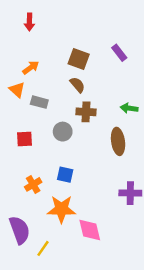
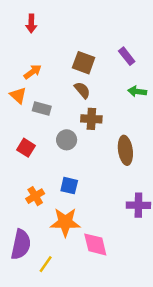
green arrow: (129, 108) -> (137, 91), moved
red square: (25, 139) -> (26, 148), turned 35
purple semicircle: (20, 230) -> (21, 244), turned 32

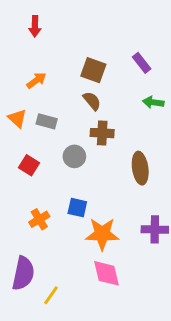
orange triangle: (18, 95) -> (17, 118), moved
orange star: (65, 222) -> (102, 234), moved

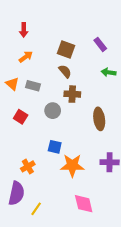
red arrow: (35, 26) -> (24, 30), moved
orange cross: (39, 219) -> (28, 166), moved
pink diamond: (107, 273) -> (84, 204), moved

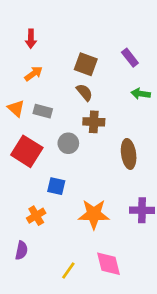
red square: (21, 117) -> (27, 151), size x1.6
blue square: (55, 147) -> (56, 186), moved
purple semicircle: (16, 193) -> (21, 250), size x0.6
yellow line: (36, 209) -> (68, 271), moved

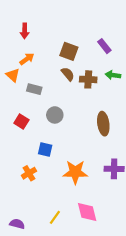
orange triangle: (16, 108) -> (13, 75), moved
brown cross: (94, 122) -> (88, 79), moved
red square: (27, 151) -> (21, 121), size x0.6
purple semicircle: (21, 250) -> (17, 224), moved, turned -88

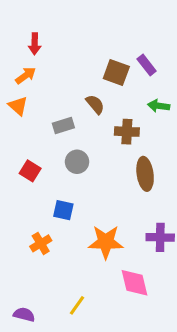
brown square: (69, 51) -> (116, 73), moved
orange arrow: (27, 59) -> (26, 76), moved
brown cross: (88, 79) -> (127, 132), moved
gray rectangle: (34, 89) -> (63, 125), moved, turned -32
pink diamond: (87, 212) -> (134, 283), moved

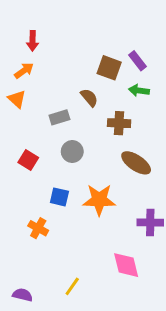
green arrow: (159, 106) -> (139, 91), moved
brown ellipse: (145, 174) -> (136, 163), turned -48
orange star: (106, 242) -> (99, 200), moved
orange cross: (41, 243) -> (38, 228), turned -30

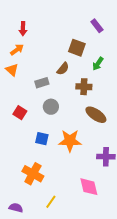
purple rectangle: (137, 61) -> (97, 26), moved
green arrow: (139, 91) -> (98, 64), turned -64
brown semicircle: (89, 98) -> (63, 69), turned 80
orange cross: (38, 228) -> (33, 174), moved, size x1.5

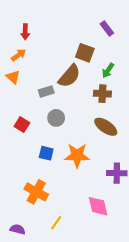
brown semicircle: (63, 69) -> (69, 76), size x1.6
brown cross: (84, 87) -> (102, 94), moved

